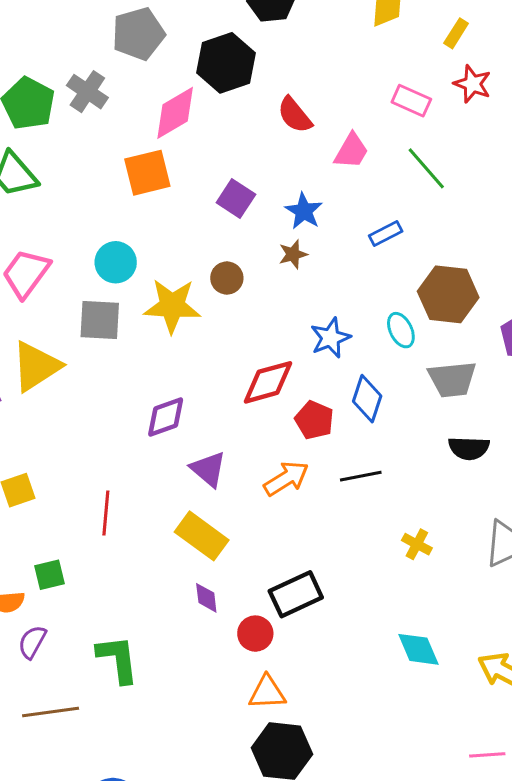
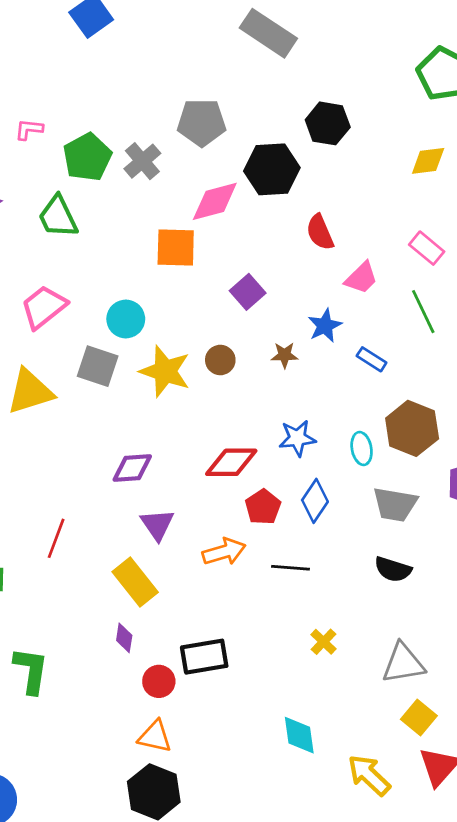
blue star: (304, 211) -> (325, 326), moved
blue rectangle: (386, 233) -> (372, 359), turned 44

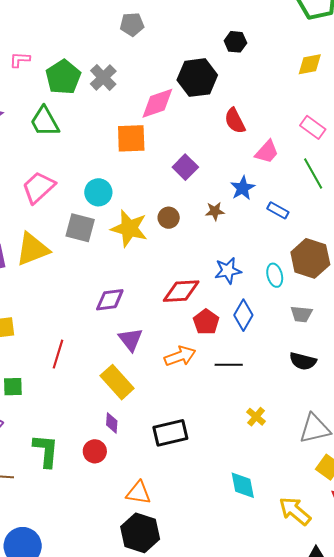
gray pentagon: (202, 122) -> (132, 24), moved, size x0.7
black hexagon: (328, 123) -> (235, 42), size x0.7
gray trapezoid: (395, 504) -> (301, 314), size x0.7
red circle: (159, 681) -> (95, 451), moved

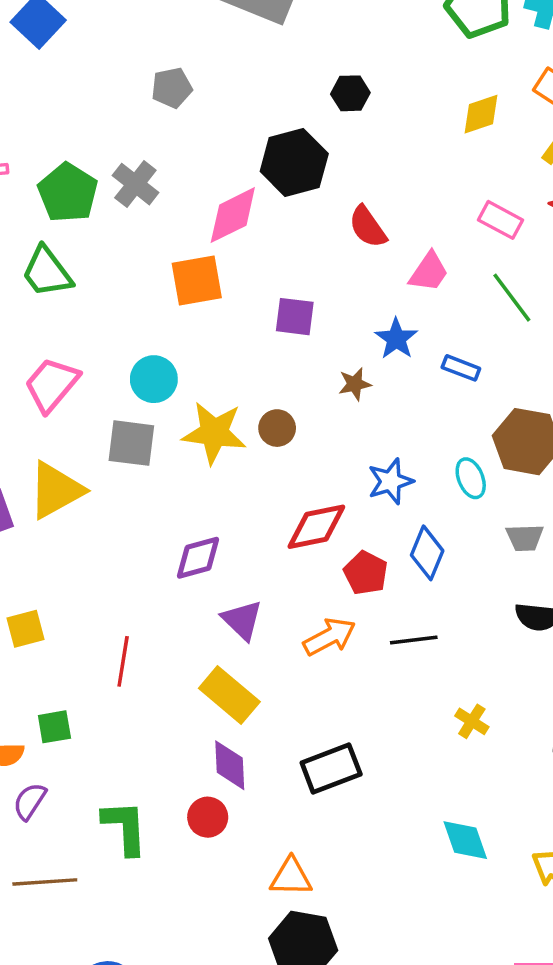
purple square: (185, 167) -> (295, 317), turned -30
brown circle: (169, 218) -> (277, 428), moved
purple diamond: (112, 423) -> (230, 765), size x1.4

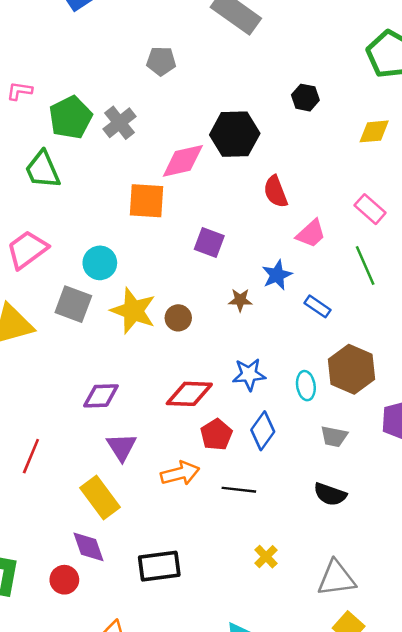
black hexagon: (350, 93) -> (305, 98), moved
purple diamond: (230, 765) -> (89, 547), turned -30

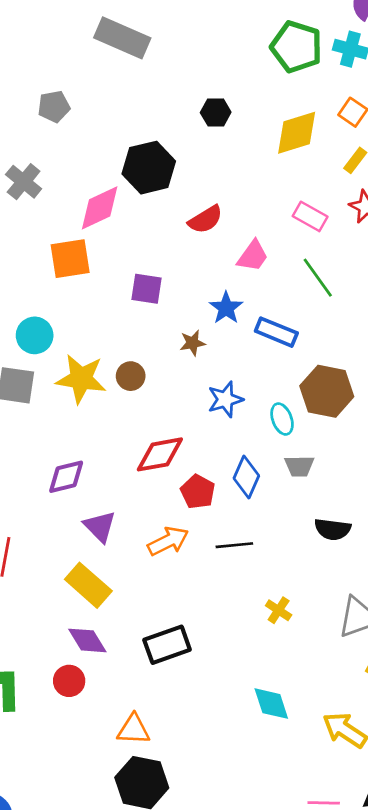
yellow diamond: (374, 131) -> (297, 133), size x1.4
red semicircle: (276, 192) -> (205, 219), turned -88
blue rectangle: (318, 306) -> (276, 332), size x1.4
blue star: (249, 374) -> (225, 399), moved
gray trapezoid: (334, 436) -> (299, 466), moved

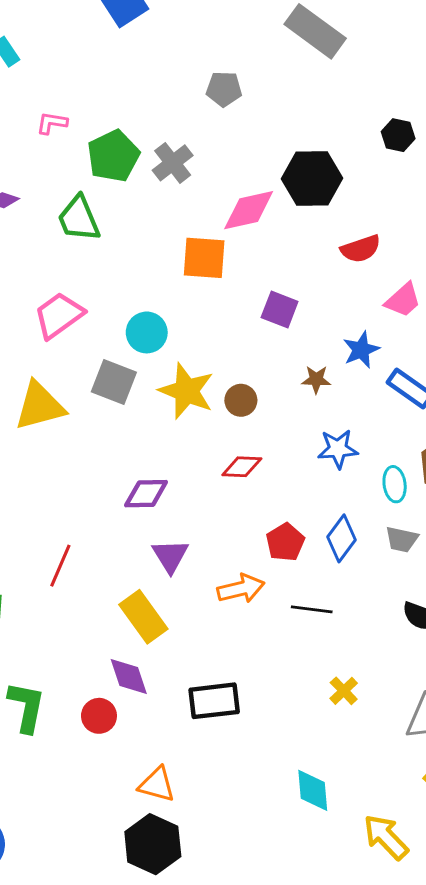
red diamond: (160, 454) -> (242, 467), moved, size x0.7

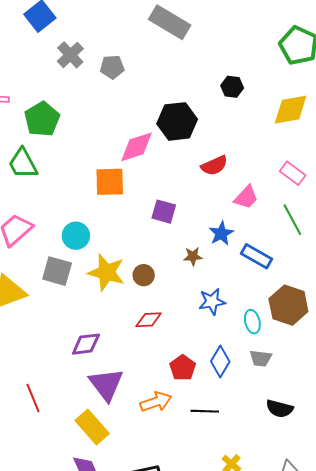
gray cross: (173, 163) -> (70, 55), moved
purple triangle: (170, 556) -> (106, 384), size x1.4
red line: (60, 566) -> (33, 398), turned -40

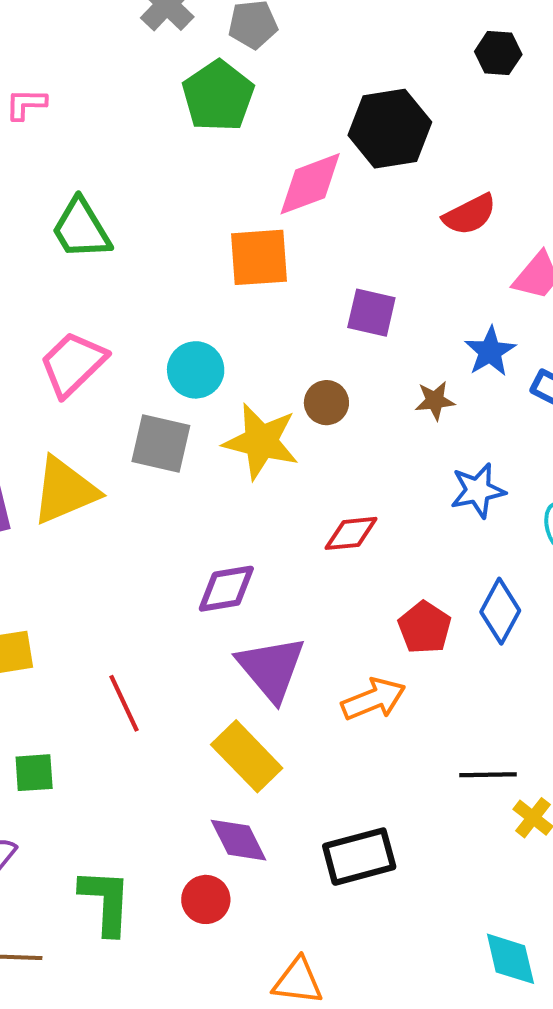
green pentagon: (42, 119) -> (218, 96), moved
brown circle: (144, 275) -> (326, 403), moved
black line: (205, 411) -> (488, 775), moved

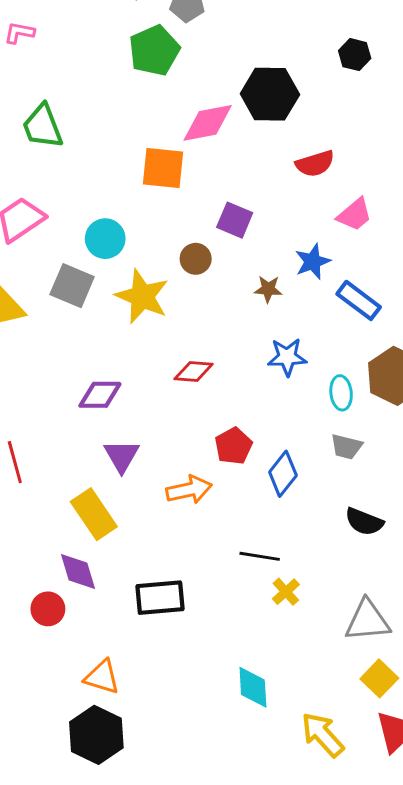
brown circle: (326, 403) -> (196, 259), moved
blue diamond: (500, 611) -> (283, 474), moved
purple triangle: (271, 668) -> (122, 456), size x0.7

